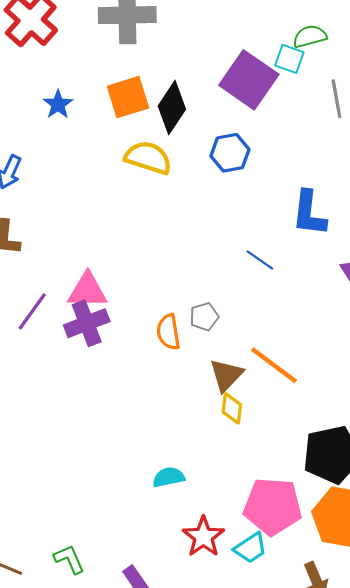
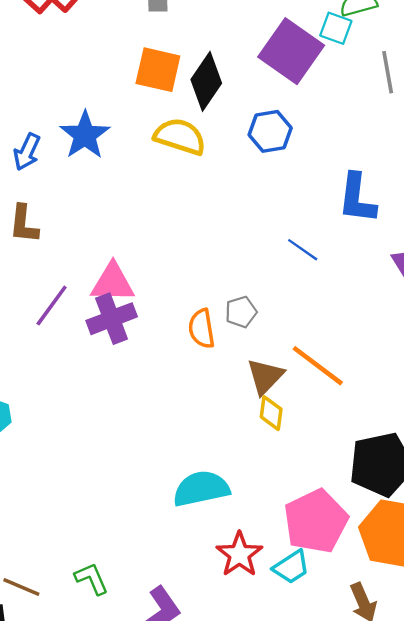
orange square: (128, 97) -> (158, 70), turned 30
blue star: (58, 104) -> (85, 135), moved, size x1.5
cyan semicircle: (169, 477) -> (201, 489), size x1.6
pink pentagon: (273, 506) -> (316, 521), turned -30

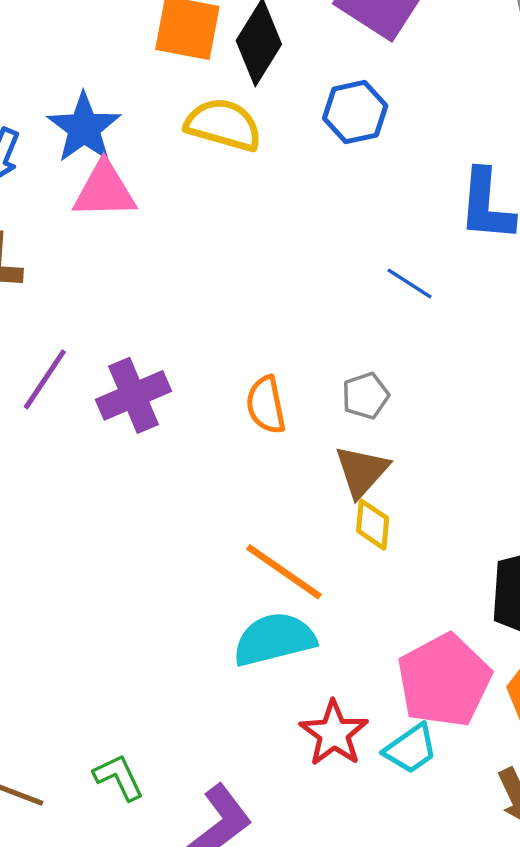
pink triangle: (113, 283) -> (104, 190), moved
gray pentagon: (241, 312) -> (365, 396), moved
orange line: (318, 366) -> (284, 572), moved

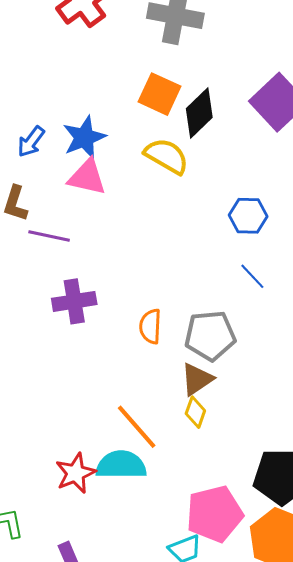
blue hexagon: (355, 112) -> (248, 216), moved
purple line: (45, 379) -> (49, 236), moved, turned 54
gray pentagon: (365, 396) -> (210, 336), size x1.8
red star: (334, 733) -> (75, 473), moved

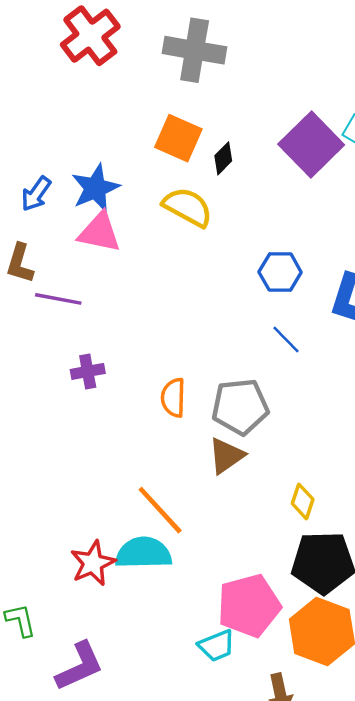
black diamond: (199, 113) -> (223, 158), size x0.6
purple cross: (74, 301) -> (88, 371), size x0.7
yellow diamond: (195, 412) -> (303, 501), moved

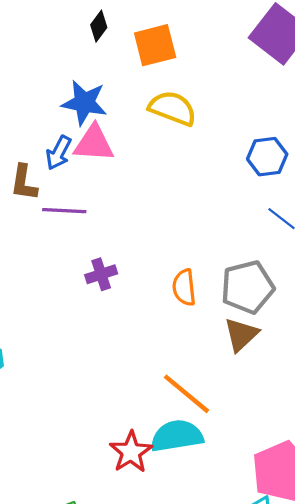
orange square: (178, 138) -> (155, 45), turned -30
black diamond: (223, 158) -> (99, 26), moved
blue star: (95, 188) -> (84, 103), turned -30
blue arrow: (36, 194) -> (59, 153), moved

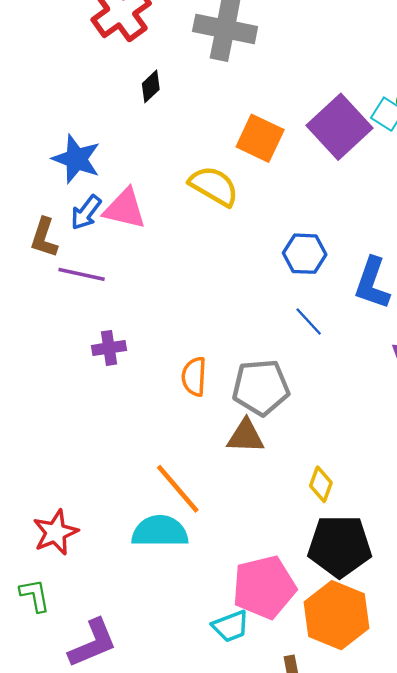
orange square: (155, 45) -> (260, 138), moved, turned 30
blue star: (84, 103) -> (76, 159), moved
brown triangle: (241, 335) -> (246, 436), turned 36
red star: (131, 452) -> (56, 532), moved

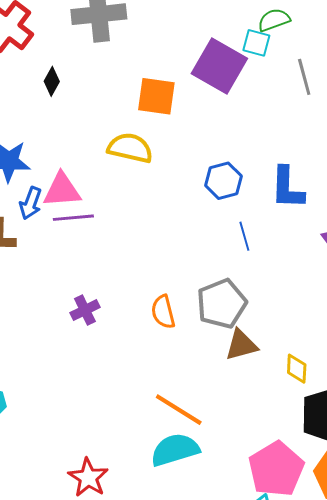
purple line: (82, 274) -> (73, 218), moved
blue line: (309, 321) -> (244, 236), turned 44
brown triangle: (246, 436) -> (241, 345), moved

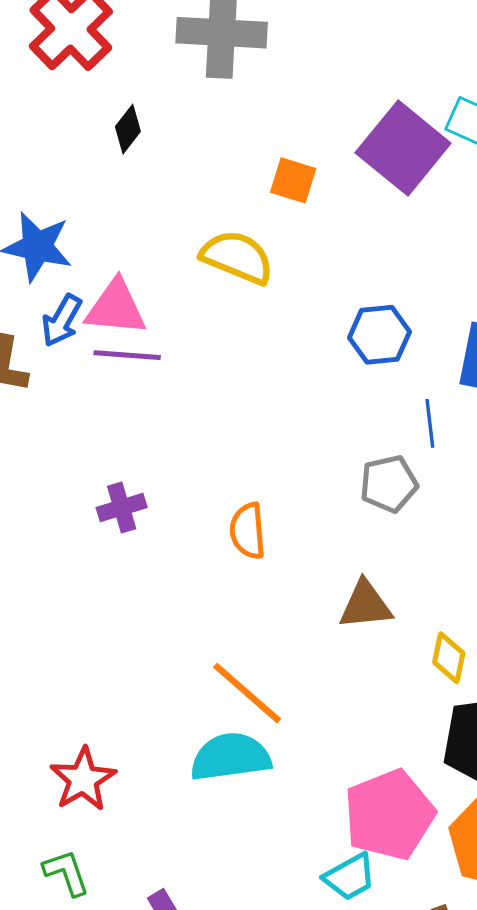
orange square: (156, 96) -> (293, 180), size x0.7
blue line: (244, 236) -> (430, 423), moved
gray pentagon: (222, 304) -> (389, 484), moved, size x0.7

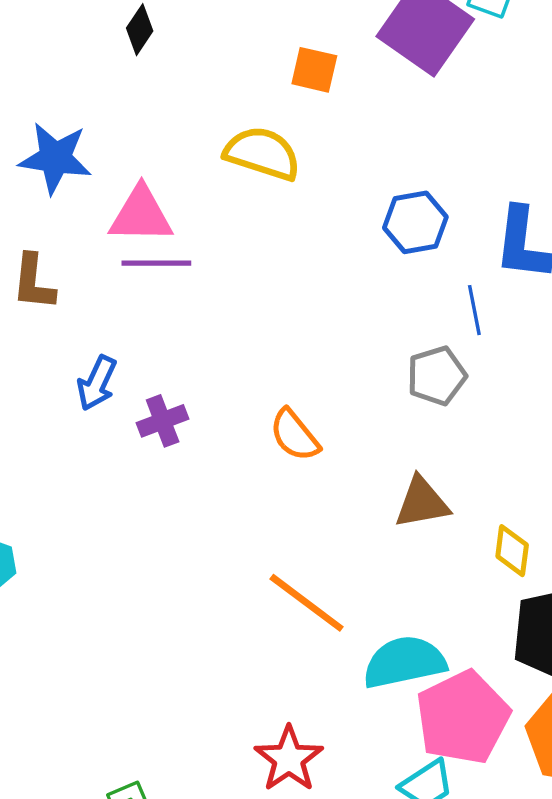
blue arrow: (62, 321) -> (97, 383), moved
orange semicircle: (248, 531) -> (295, 435), turned -30
cyan semicircle: (231, 757) -> (404, 662), moved
red star: (83, 779) -> (289, 759), moved

